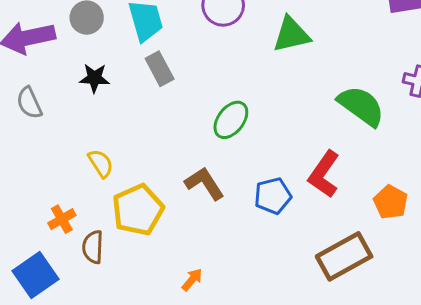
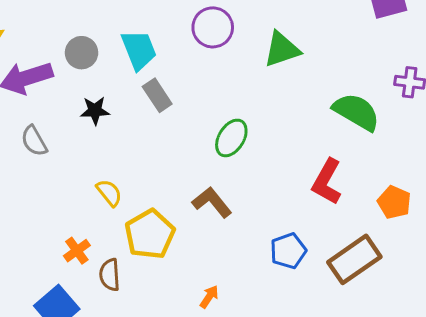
blue pentagon: (273, 196) -> (288, 251), moved

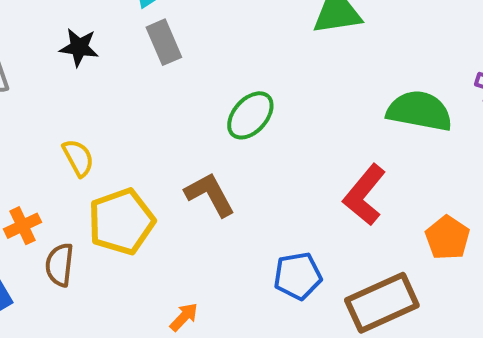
green semicircle: (356, 112) -> (419, 111), turned -30

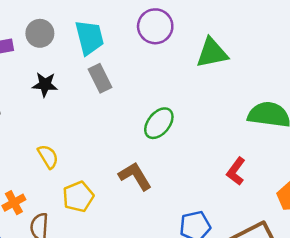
red L-shape: (364, 195) -> (236, 171), size x0.7
yellow pentagon: (121, 222) -> (78, 197), size x0.7

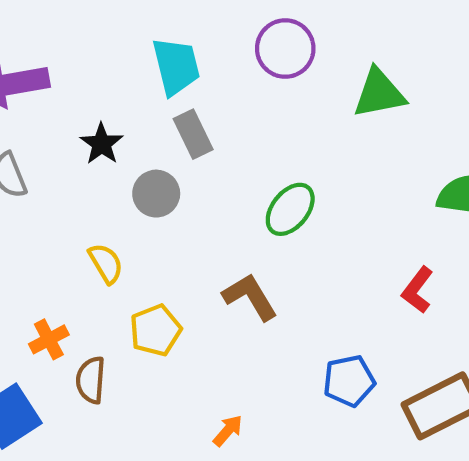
gray circle: (40, 33) -> (156, 194), moved
black star: (45, 85) -> (102, 144), turned 30

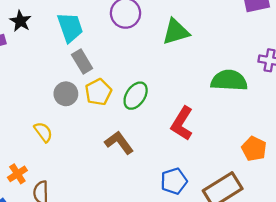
black star: (102, 144) -> (20, 21), moved
red L-shape: (417, 290) -> (182, 123), moved, size x1.4
yellow pentagon: (156, 330) -> (98, 92), moved

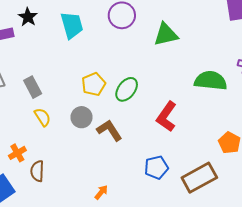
gray rectangle: (82, 61) -> (33, 87), moved
gray circle: (66, 94) -> (82, 117), moved

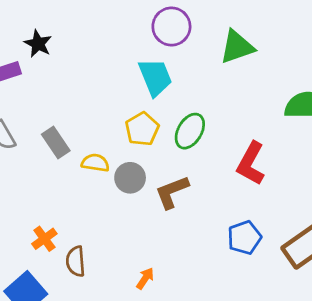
cyan trapezoid: (72, 25) -> (155, 77), moved
yellow semicircle: (43, 117) -> (95, 163), moved, turned -42
brown L-shape: (109, 130) -> (172, 192), turned -72
orange arrow: (101, 192) -> (145, 278), moved

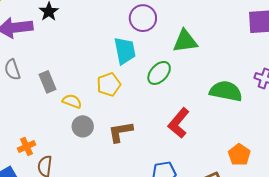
green ellipse: (190, 131) -> (159, 73), moved
gray circle: (130, 178) -> (83, 126), moved

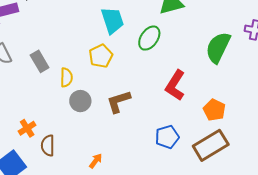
green semicircle: (226, 91) -> (218, 47), turned -68
yellow semicircle: (72, 101) -> (66, 77), turned 78
orange pentagon: (239, 155) -> (214, 110), moved

